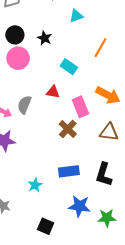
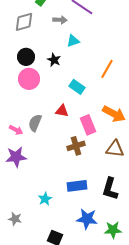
cyan triangle: (76, 16) -> (73, 41), moved
brown cross: (68, 129) -> (76, 146), turned 30

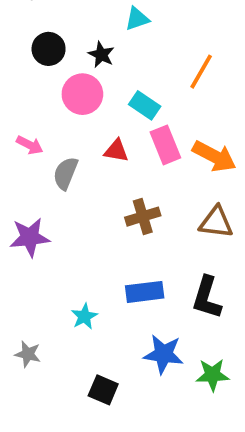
pink circle: (29, 79) -> (82, 94), moved
pink rectangle: (88, 125) -> (165, 145), moved
pink arrow: (16, 130) -> (30, 145), moved

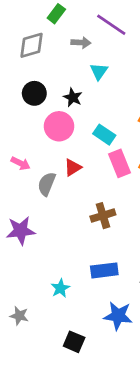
cyan triangle: (137, 19) -> (99, 71), turned -36
red triangle: (116, 151) -> (73, 167), moved, turned -42

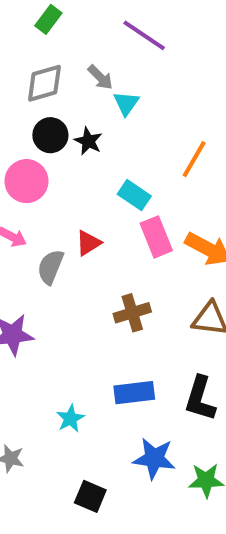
green rectangle: (56, 14) -> (48, 19), moved
gray arrow: (81, 43) -> (100, 77), moved, turned 42
gray diamond: (32, 45) -> (44, 83), moved
black circle: (34, 93) -> (50, 135), moved
pink circle: (59, 126) -> (26, 181), moved

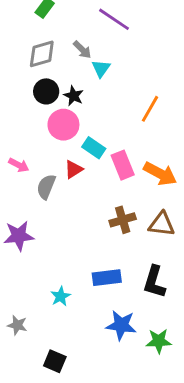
pink circle: (26, 181) -> (63, 125), moved
cyan rectangle: (134, 195) -> (94, 148), moved
brown cross: (132, 313) -> (123, 220), moved
black square: (90, 496) -> (55, 361), moved

